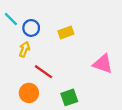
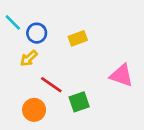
yellow arrow: (24, 49) -> (29, 58), turned -152
green square: (69, 97) -> (79, 102), moved

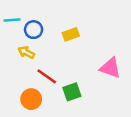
cyan line: (13, 22) -> (12, 20), turned -49
yellow arrow: (29, 58) -> (26, 52), turned 70

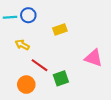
blue circle: (34, 30) -> (28, 15), moved

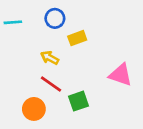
blue circle: (28, 15) -> (55, 18), moved
yellow arrow: (22, 45) -> (50, 58), moved

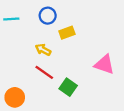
green square: (79, 101) -> (68, 87), turned -36
orange circle: (34, 109) -> (15, 97), moved

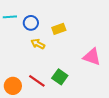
blue circle: (48, 16) -> (31, 23), moved
red line: (44, 72) -> (37, 81), moved

